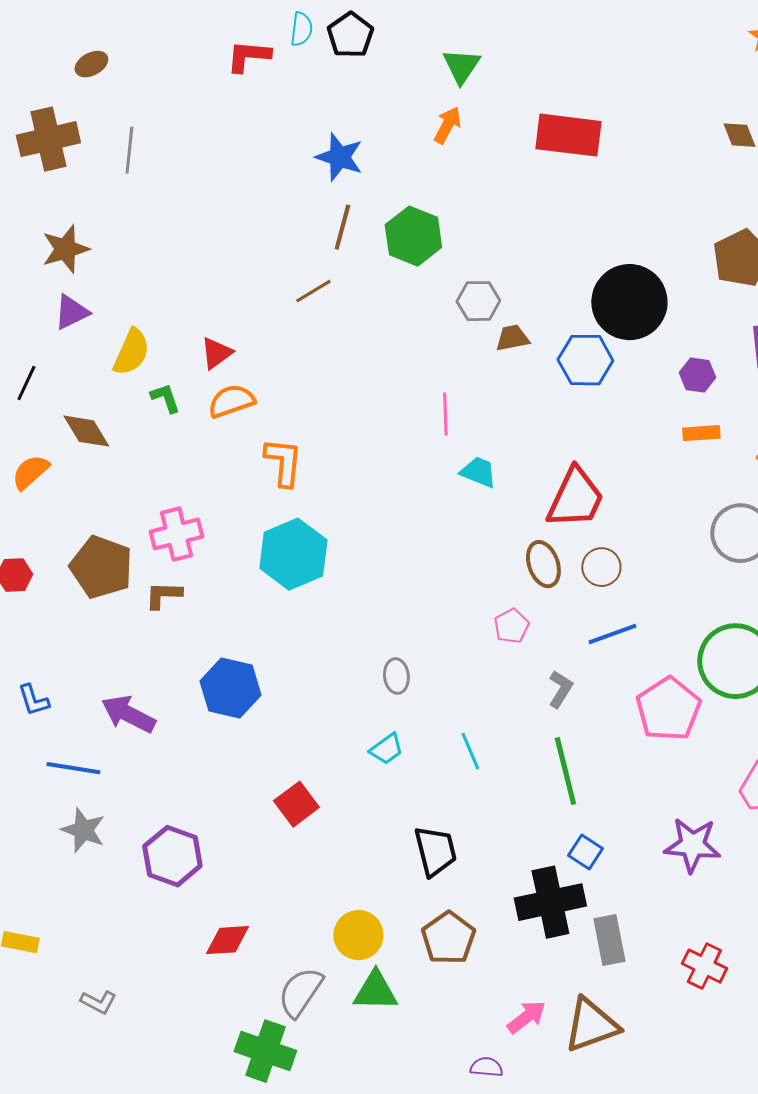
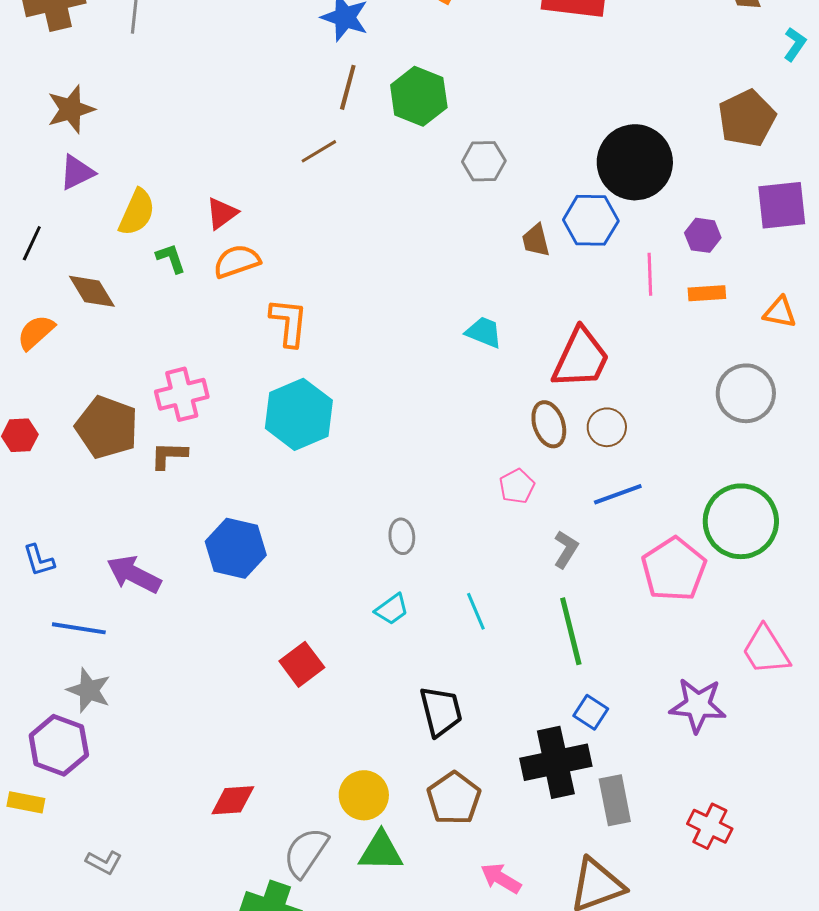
brown trapezoid: (512, 338) -> (536, 240), moved, turned -93
pink line: (445, 414) -> (650, 274), moved
purple hexagon: (172, 856) -> (59, 745), moved
pink arrow: (526, 1017) -> (501, 878), moved, turned -111

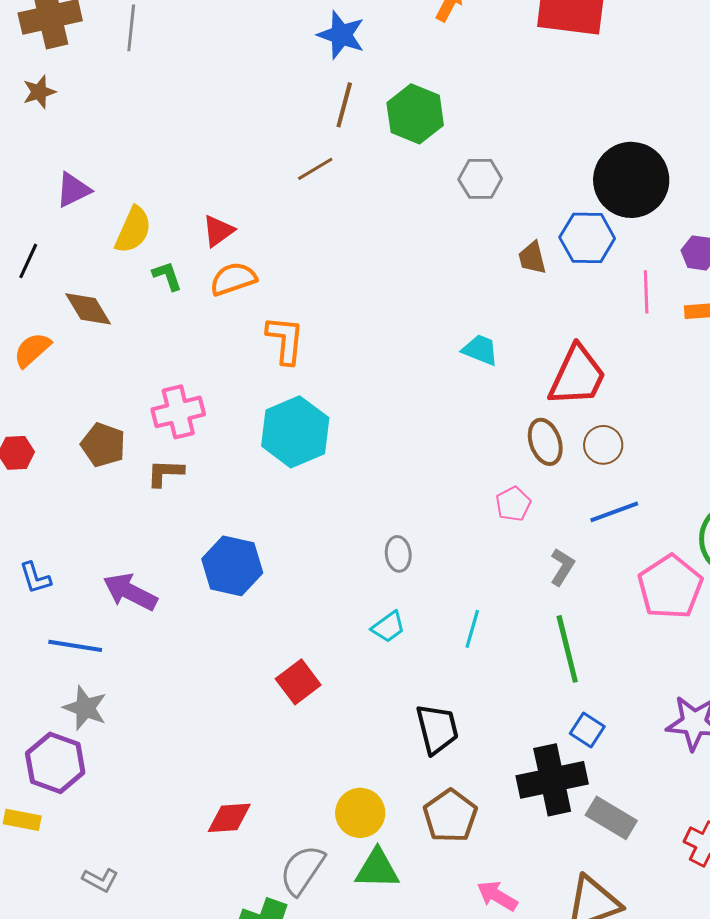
brown star: (71, 109) -> (39, 92), moved, size x0.7
brown pentagon: (107, 427) -> (103, 445), size x0.7
cyan line: (476, 611) -> (472, 629), turned 39
gray rectangle: (615, 800) -> (611, 818), turned -48

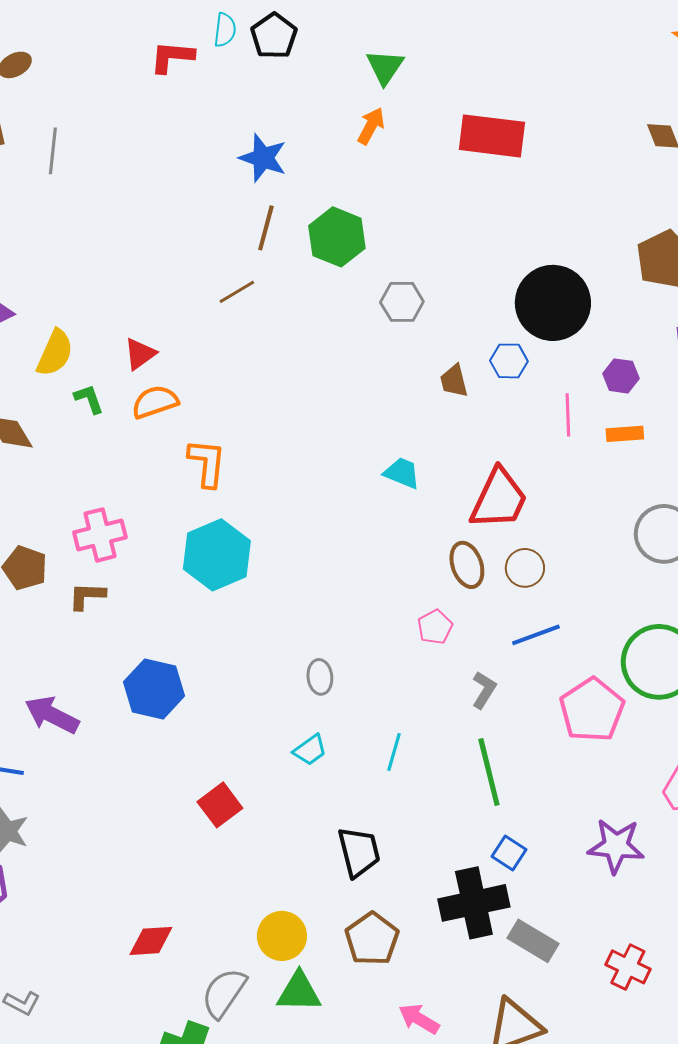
blue hexagon: (587, 238) -> (509, 361), size x0.7

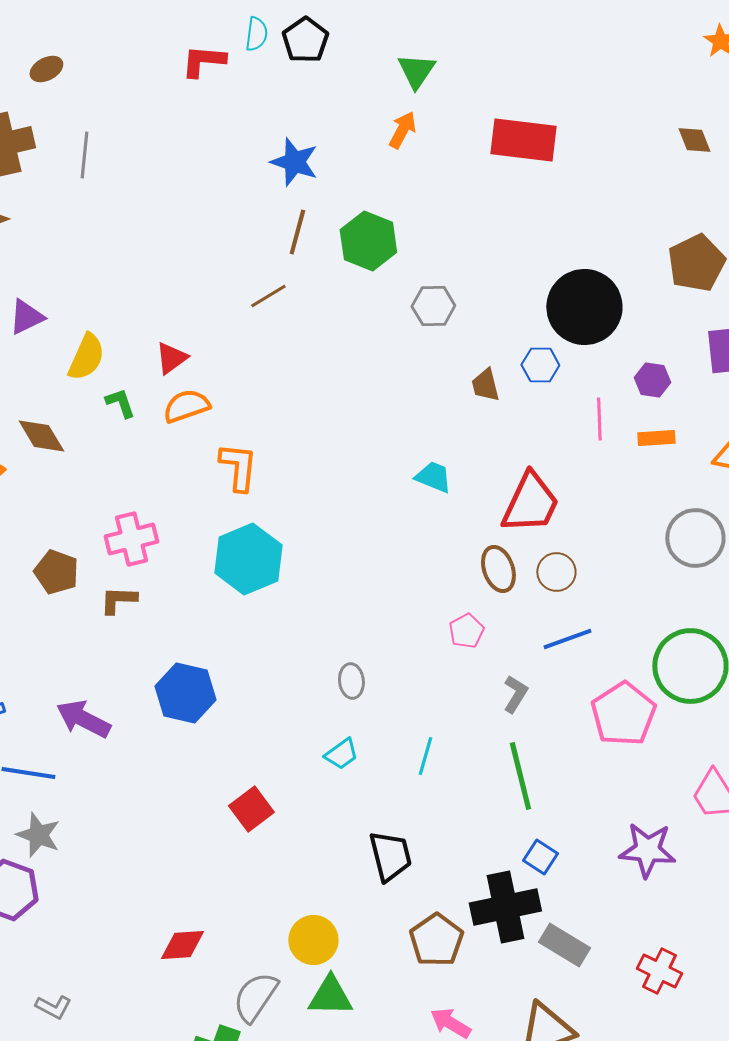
brown pentagon: (372, 939) -> (436, 940), moved

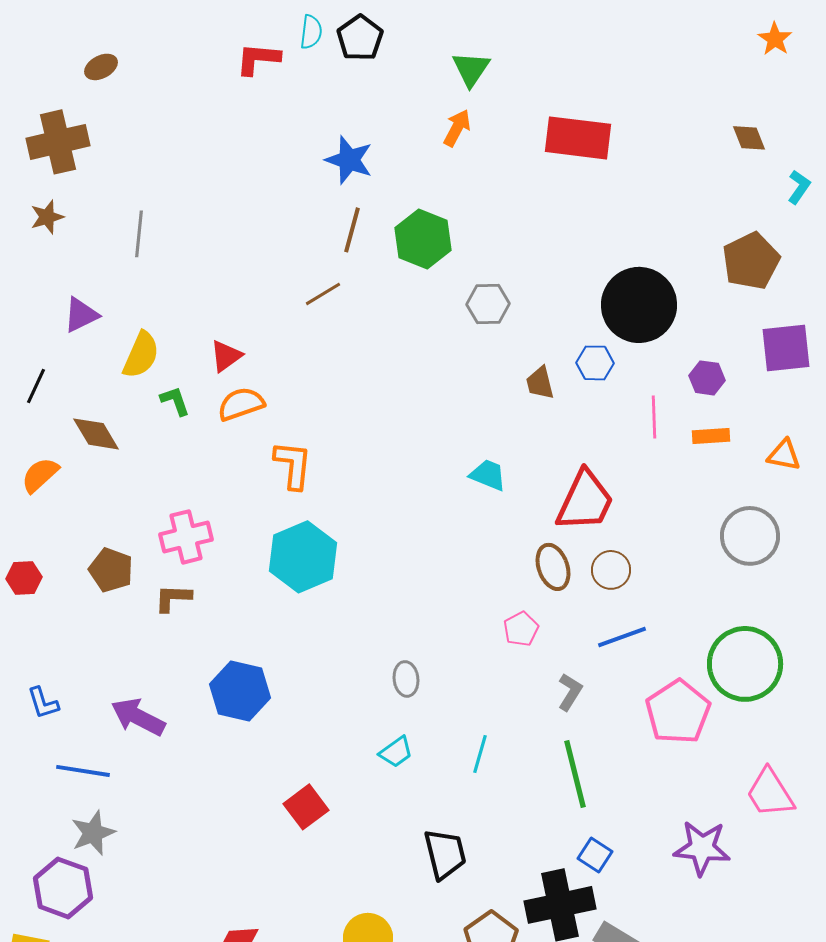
gray line: (84, 155) -> (139, 234), moved
gray star: (38, 835) -> (93, 833), turned 30

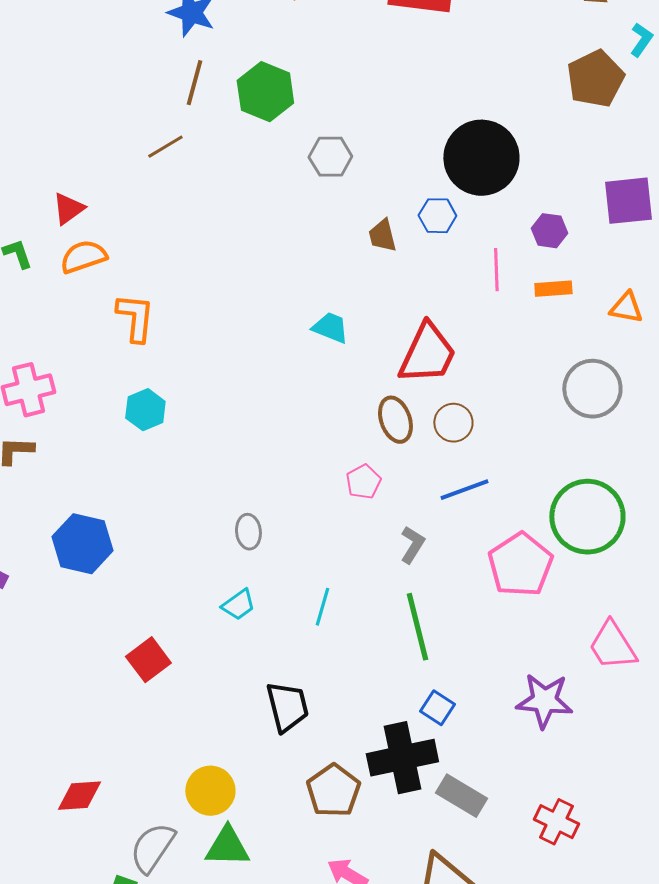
brown pentagon: (751, 261) -> (595, 79), moved
cyan hexagon: (303, 557) -> (145, 410), size x0.6

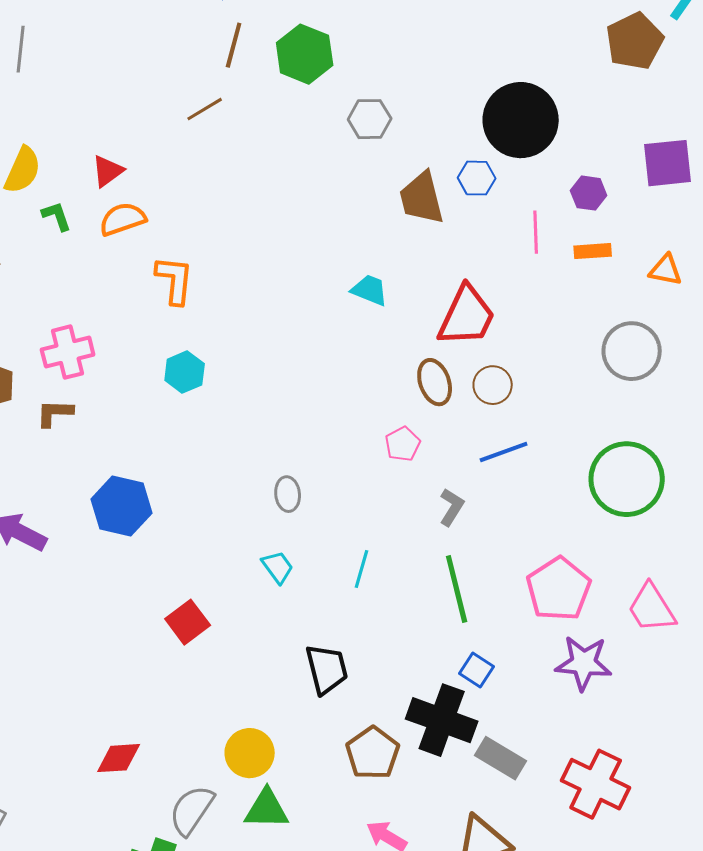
brown trapezoid: (382, 236) -> (422, 198), size x1.6
pink pentagon: (520, 565) -> (559, 589), moved
cyan trapezoid: (238, 605) -> (278, 567), turned -90
black cross: (402, 758) -> (442, 720), turned 32
red cross: (556, 822) -> (596, 784), size x1.5

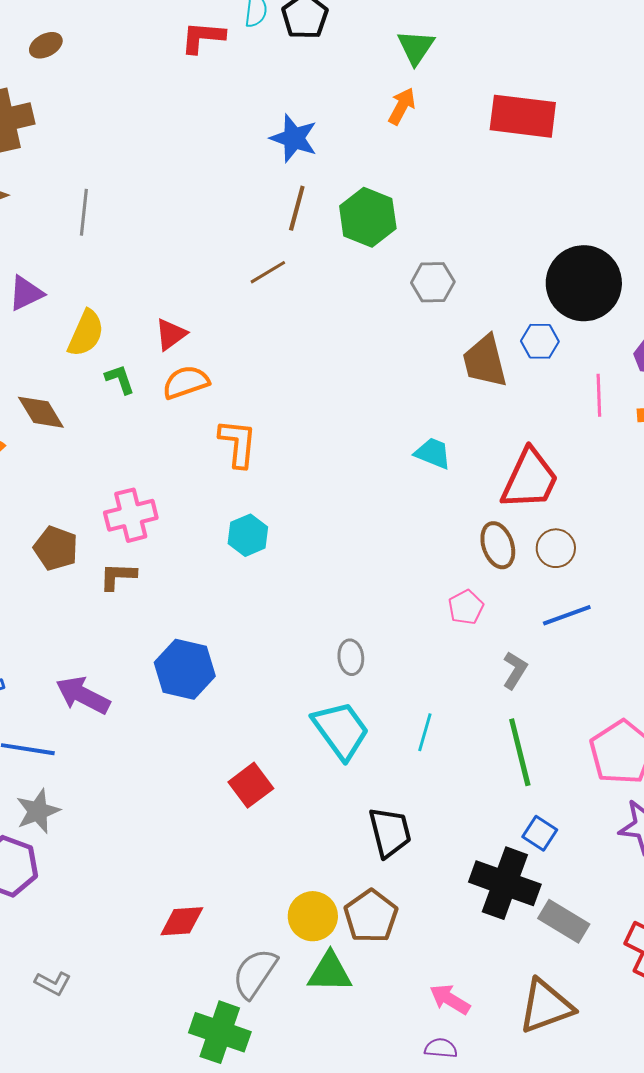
cyan trapezoid: (278, 567) -> (341, 730), size x1.8
brown pentagon: (373, 753) -> (371, 916), moved

